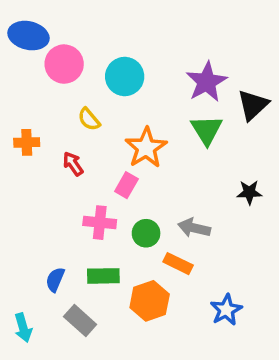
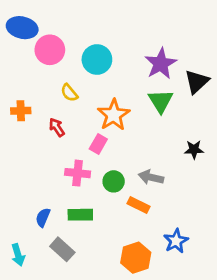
orange hexagon: (150, 301) -> (136, 258), moved

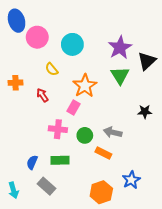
blue ellipse: (22, 28) -> (17, 21), turned 60

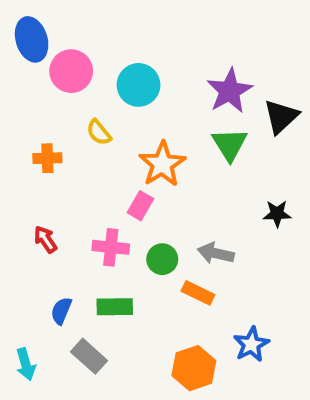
orange cross: (16, 83) -> (47, 158), moved
red arrow: (42, 95) -> (45, 239), moved

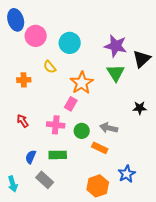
purple star: (230, 91) -> (116, 46), turned -30

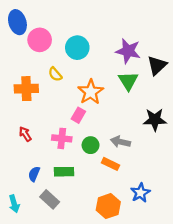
orange cross: (24, 80) -> (26, 89), size x1.5
black star: (140, 108) -> (155, 120), size x1.5

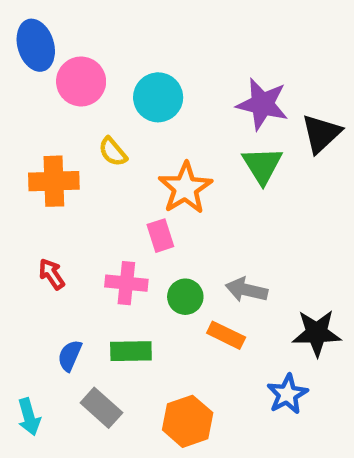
pink rectangle: (78, 115) -> (160, 236), turned -48
black star: (155, 120) -> (317, 333), moved
orange hexagon: (108, 206) -> (188, 421), moved

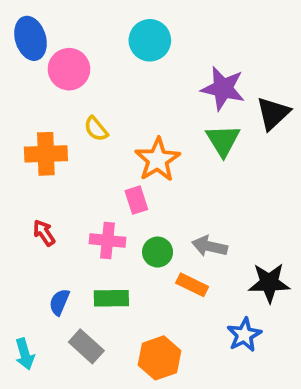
cyan circle: (158, 97) -> (150, 40), moved

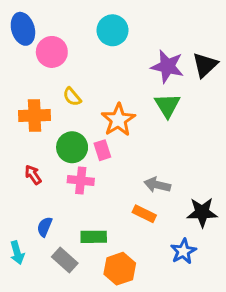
black triangle: (273, 113) -> (205, 65), moved
green circle: (158, 252) -> (72, 147), moved, size x1.4
green rectangle: (111, 298) -> (94, 237), moved
cyan arrow: (25, 354) -> (17, 253), moved

